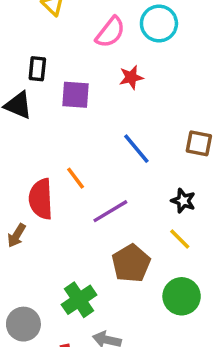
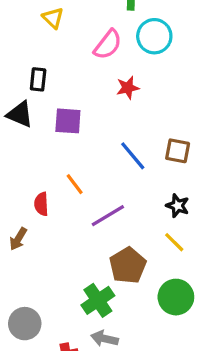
purple square: (76, 95) -> (68, 121), moved
brown square: (199, 143) -> (178, 151), moved
red semicircle: (41, 199) -> (41, 204), size x0.6
green cross: (79, 300) -> (98, 300), moved

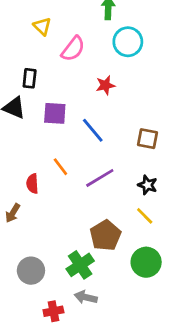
pink semicircle: (108, 45) -> (73, 49), moved
blue line: (133, 156) -> (93, 130), moved
purple line: (108, 216) -> (100, 178), moved
gray circle: (25, 324) -> (31, 271), moved

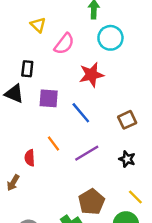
red star: (105, 85) -> (91, 75), size x1.5
brown square: (148, 139) -> (127, 120), turned -36
yellow line: (145, 216) -> (135, 197), moved

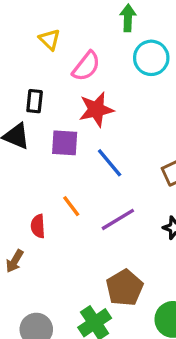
red star: (91, 75) -> (96, 110), moved

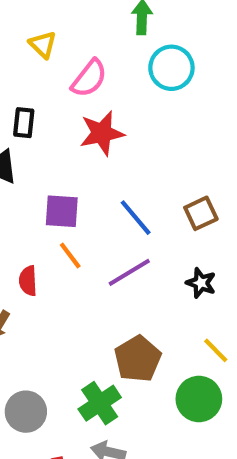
purple square: (65, 143) -> (62, 211), moved
blue line: (110, 163) -> (136, 218), moved

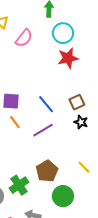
red star: (102, 133) -> (68, 58), moved
black star: (201, 283) -> (81, 122), moved
green circle: (199, 399) -> (63, 196), moved
green cross: (100, 403) -> (19, 185), moved

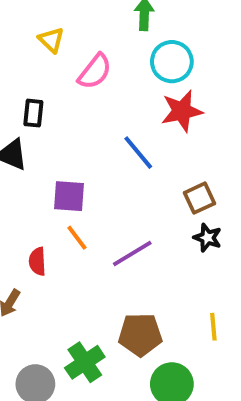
blue line: (46, 104) -> (138, 153), moved
yellow line: (84, 167) -> (213, 327), turned 40
brown pentagon: (47, 171) -> (140, 335), turned 30

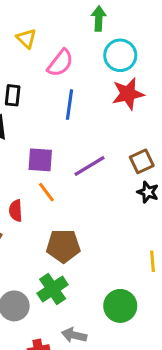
blue line: (138, 153) -> (69, 105), moved, turned 48
purple line: (132, 253) -> (89, 166), moved
brown pentagon: (140, 335) -> (63, 246), moved

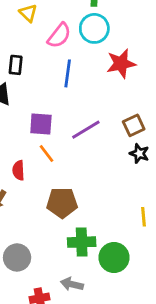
cyan circle: (120, 55) -> (94, 28), moved
green cross: (53, 289) -> (82, 242), moved, turned 32

